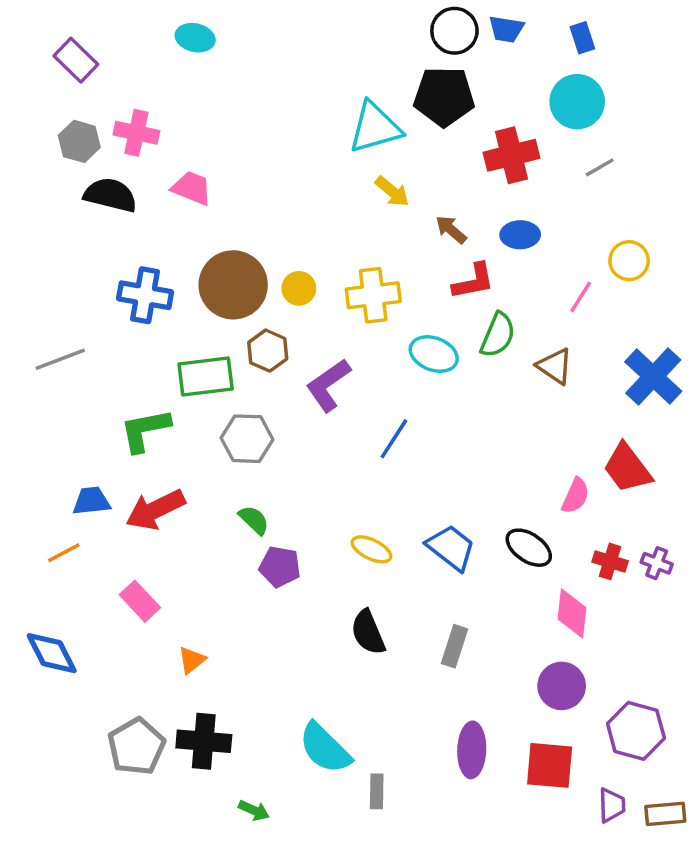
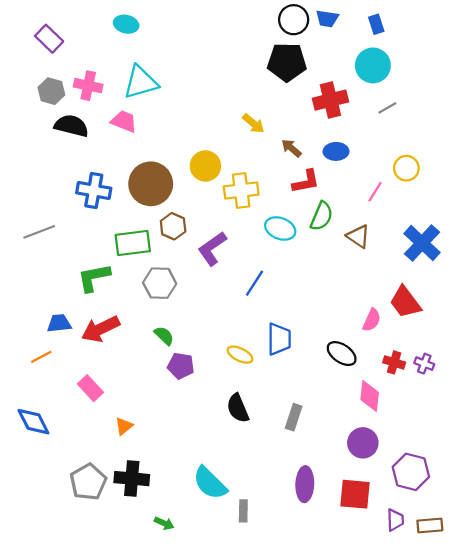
cyan triangle: (375, 128) -> (141, 82), moved
yellow circle: (299, 288) -> (205, 166), moved, size x1.4
blue trapezoid: (451, 548) -> (279, 339), moved, turned 52

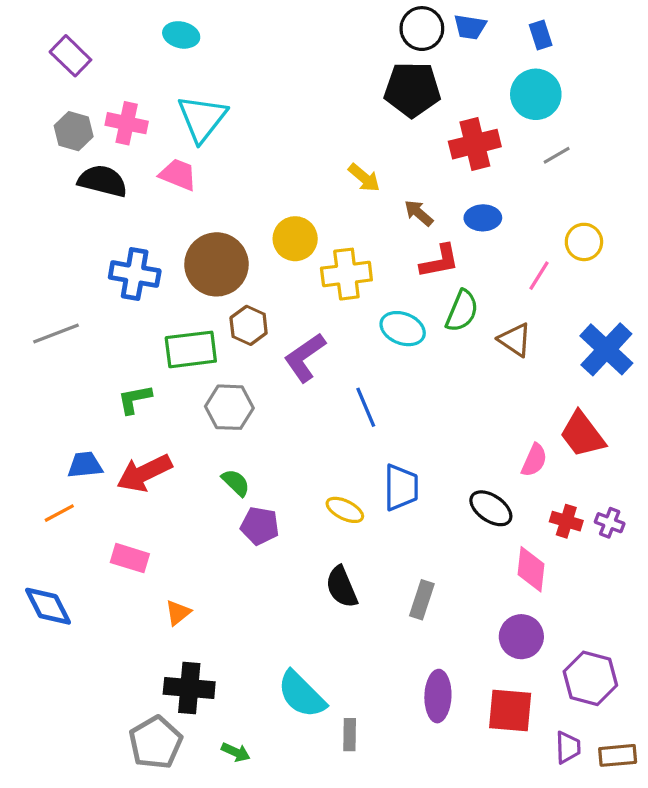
cyan triangle: (141, 82) -> (202, 118), turned -36
green L-shape: (94, 278) -> (135, 399), size x0.7
blue line: (255, 283) -> (366, 407), turned -56
pink rectangle: (90, 388) -> (130, 558), turned -30
gray pentagon: (88, 482) -> (156, 743), moved

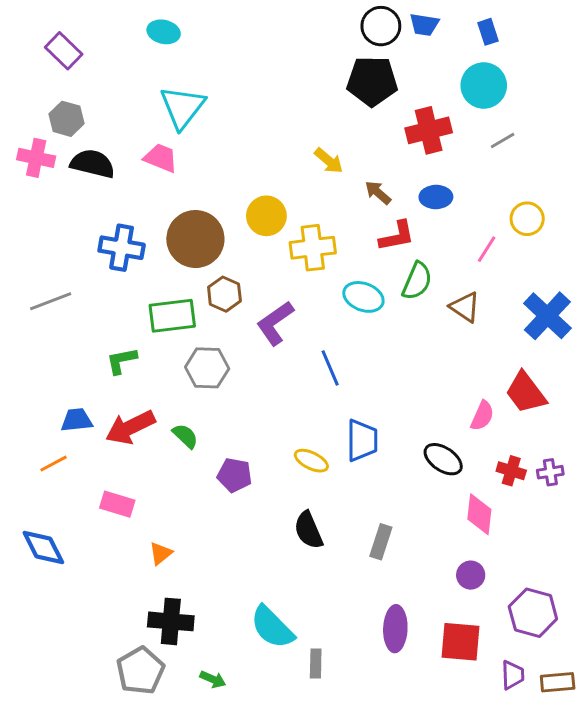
pink cross: (127, 123) -> (36, 158), moved
green semicircle: (236, 483) -> (185, 436), moved
purple cross: (610, 523) -> (550, 472), turned -30
purple circle: (521, 637) -> (471, 575), size x0.7

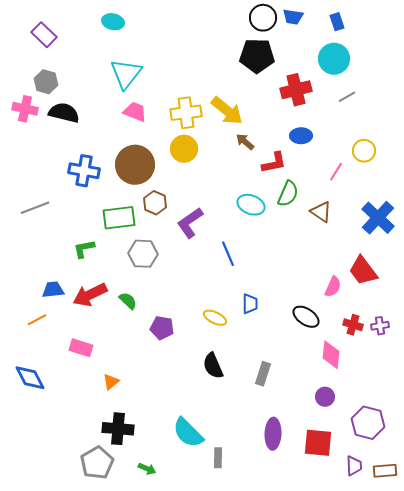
pink trapezoid: (161, 158) -> (135, 112), moved
yellow arrow: (329, 161) -> (227, 111), size x1.6
brown arrow: (378, 193) -> (245, 142), moved
yellow cross: (313, 248) -> (186, 113), moved
blue trapezoid: (362, 440) -> (250, 304), size x0.7

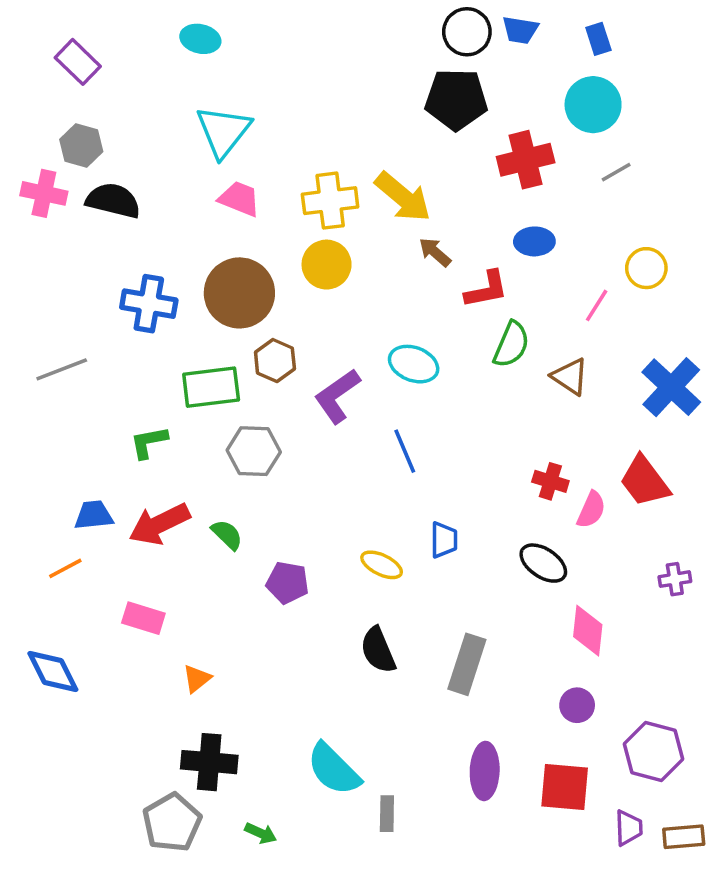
cyan ellipse: (251, 205) -> (414, 364), moved
red cross: (353, 325) -> (550, 481), moved
gray rectangle: (263, 374) -> (467, 664), size x1.4

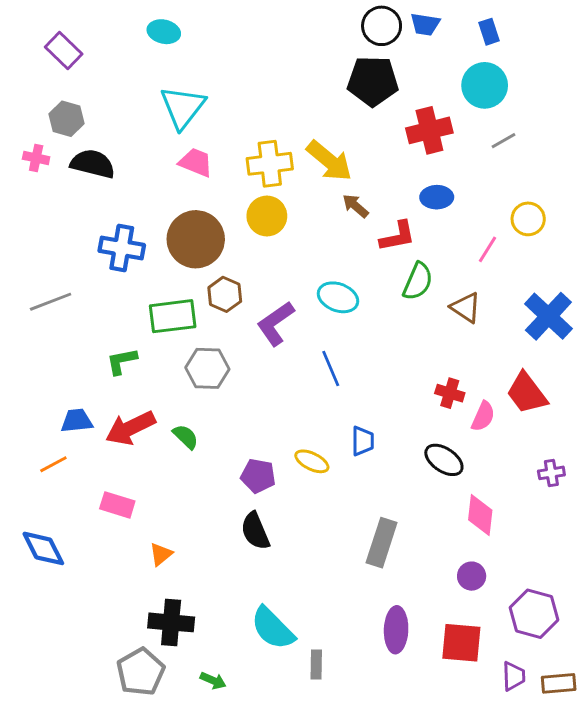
pink cross: (44, 193) -> (36, 158), size x0.7
purple pentagon: (287, 583) -> (258, 476), moved
black semicircle: (378, 650) -> (255, 531), moved

